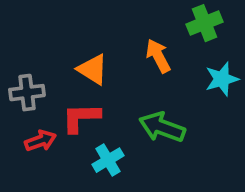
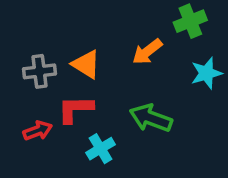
orange arrow: (158, 56) -> (147, 52), turned -100
gray cross: (27, 93) -> (39, 71), moved

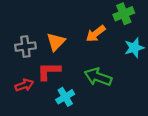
orange triangle: (86, 64) -> (56, 42), turned 42

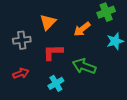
orange triangle: (56, 42) -> (48, 22), moved
red L-shape: (49, 71) -> (53, 52), moved

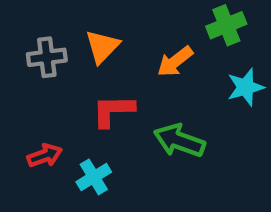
gray cross: (22, 40) -> (47, 57), moved
cyan cross: (56, 83) -> (94, 177), moved

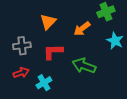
gray cross: (47, 57) -> (22, 46), moved
cyan star: (246, 87) -> (115, 41), turned -30

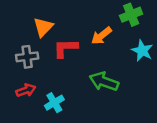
orange triangle: (48, 22) -> (43, 27), moved
red L-shape: (53, 52) -> (65, 48), moved

